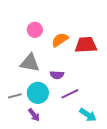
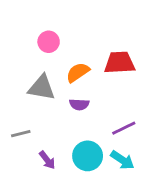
orange semicircle: (60, 40) -> (78, 72), moved
cyan circle: (38, 93) -> (88, 156), moved
purple line: (70, 94) -> (124, 128), moved

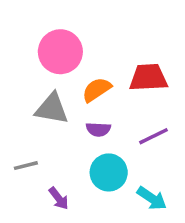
pink circle: (49, 42) -> (60, 52), size x1.6
purple line: (124, 128) -> (154, 136), moved
cyan circle: (88, 156) -> (109, 172), moved

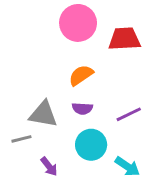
pink circle: (60, 52) -> (78, 23), moved
red trapezoid: (148, 78) -> (124, 39), moved
gray triangle: (52, 109) -> (43, 114), moved

